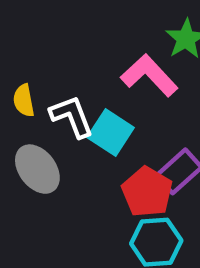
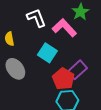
white L-shape: (72, 117) -> (36, 18), moved

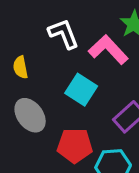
red pentagon: (63, 79) -> (75, 146), moved, turned -30

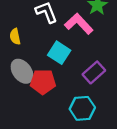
red pentagon: (75, 146) -> (43, 82), moved

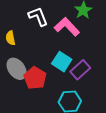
cyan square: (59, 53) -> (62, 62), moved
red pentagon: (43, 82) -> (35, 78), turned 30

